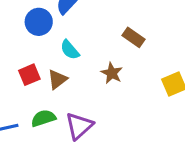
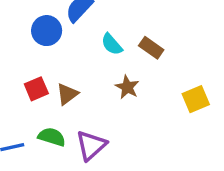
cyan semicircle: (70, 50) -> (112, 44), moved
green semicircle: (43, 118) -> (52, 137), turned 35

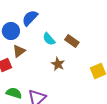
brown triangle: (67, 94) -> (19, 51), moved

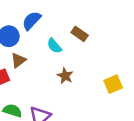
brown rectangle: (72, 41) -> (80, 34), moved

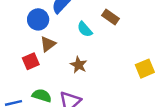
brown star: (65, 76) -> (79, 65), moved

